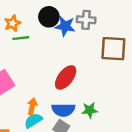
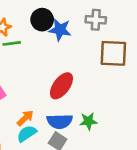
gray cross: (86, 20) -> (96, 20), moved
orange arrow: (32, 106) -> (25, 118), turned 35

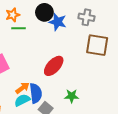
blue semicircle: (60, 121) -> (36, 93), moved, turned -102

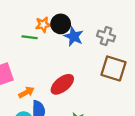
orange star: (13, 15) -> (43, 25), moved
orange arrow: (22, 88) -> (26, 92), moved

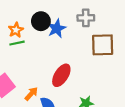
orange star: (43, 25) -> (16, 30), moved
blue star: (74, 36) -> (57, 28), turned -30

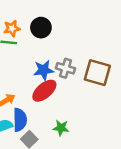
gray cross: (86, 18) -> (65, 68), moved
blue star: (57, 28) -> (44, 70), moved

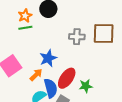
blue star: (44, 70) -> (48, 58), moved
red ellipse: (44, 91) -> (67, 78), moved

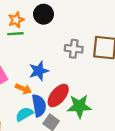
orange arrow: (36, 75) -> (23, 89), turned 64
green star: (86, 86) -> (79, 106), size x1.5

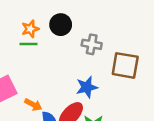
gray cross: (74, 49) -> (92, 44), moved
blue star: (39, 71) -> (87, 87), moved

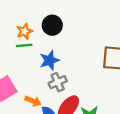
gray cross: (92, 44) -> (58, 82), moved, turned -30
blue star: (87, 87) -> (49, 60), moved

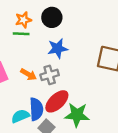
blue star: (49, 60) -> (58, 48), moved
orange arrow: (33, 101) -> (28, 74), moved

